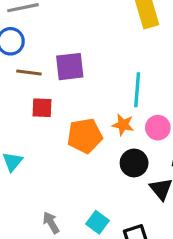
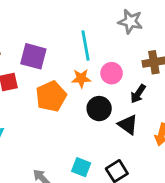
purple square: (70, 67) -> (33, 56), moved, turned 36

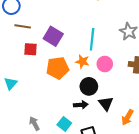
black arrow: (138, 94) -> (81, 105), moved, turned -144

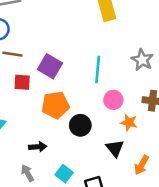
orange star: (82, 62) -> (129, 123), moved
black circle: (89, 86) -> (80, 125), moved
black arrow: (81, 105) -> (38, 147), moved

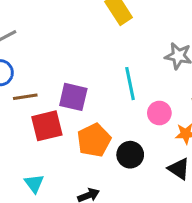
red square: (22, 82) -> (47, 126), size x1.5

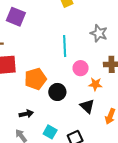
purple square: (73, 97) -> (16, 17), moved

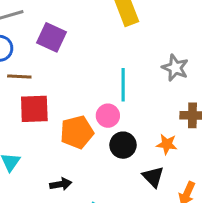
pink circle: (81, 68) -> (108, 116), moved
black circle: (57, 92) -> (123, 145), moved

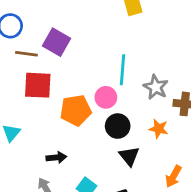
purple square: (51, 37) -> (56, 42), moved
gray star: (175, 68) -> (156, 87), moved
black triangle: (153, 177) -> (129, 156), moved

